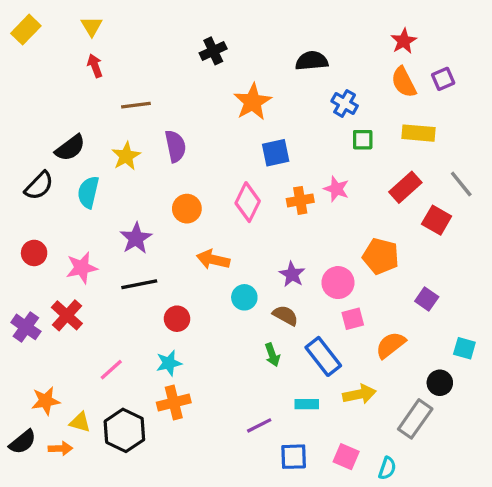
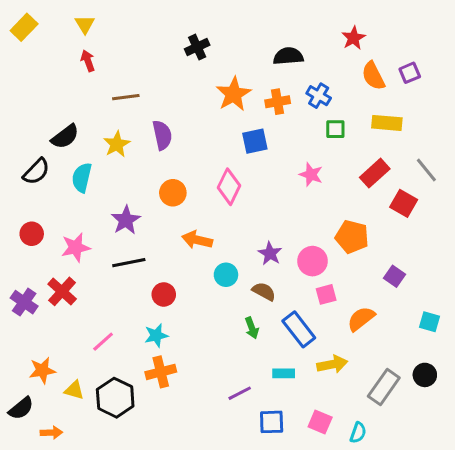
red star: (404, 41) -> (353, 38), moved
orange cross: (300, 200) -> (278, 102), moved
black circle: (440, 383) -> (425, 375), moved
orange arrow: (60, 448) -> (51, 433), moved

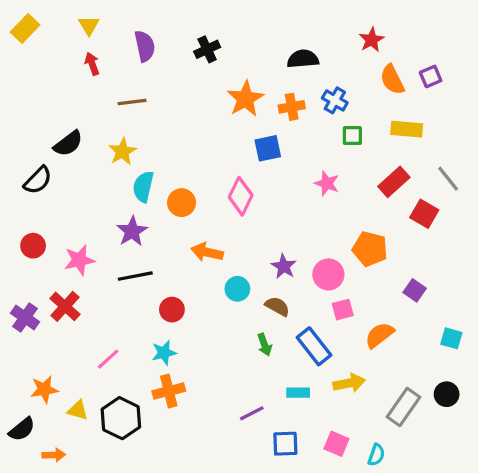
purple semicircle: (162, 135) -> (145, 46), moved
cyan semicircle: (82, 178) -> (143, 187), moved

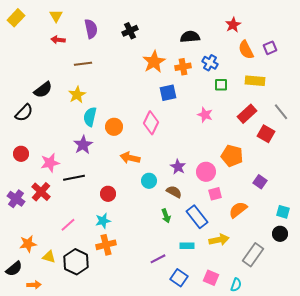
red arrow: (92, 64) -> (58, 40), turned -64
black line: (135, 276) -> (74, 178), moved
black circle: (447, 394) -> (280, 234), moved
blue square: (285, 444) -> (179, 278), turned 36

